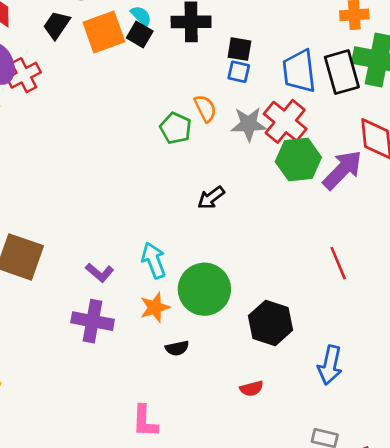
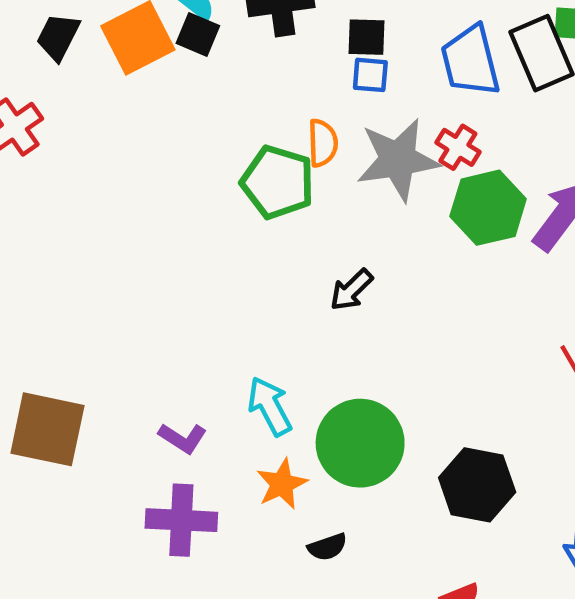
orange semicircle: (205, 108) -> (323, 143), turned 32
red cross: (285, 121) -> (458, 147), size x0.6
gray star: (249, 124) -> (398, 160), size x1.4
green pentagon: (176, 128) -> (278, 182), size x1.4

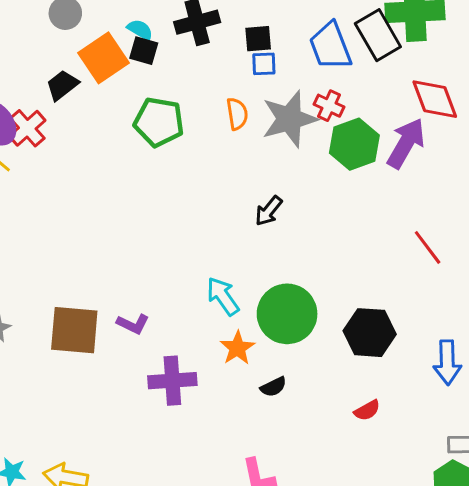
black trapezoid: (58, 37) -> (62, 85), moved, turned 32
green pentagon: (278, 182) -> (159, 122), moved
purple L-shape: (183, 438) -> (133, 324), moved

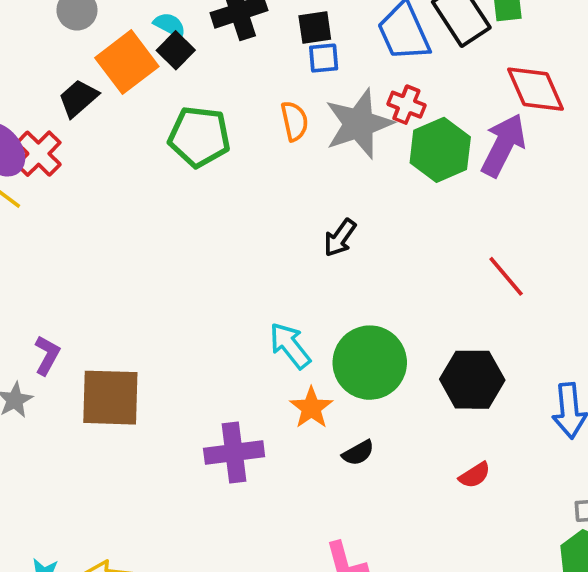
black square: (144, 51) -> (176, 50), turned 32
red line: (428, 247) -> (506, 276), moved
purple L-shape: (133, 324) -> (47, 355), moved, turned -84

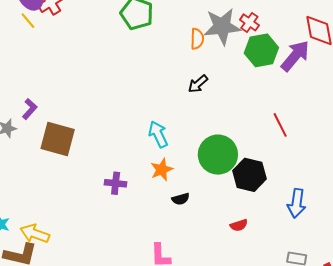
orange semicircle: (294, 121) -> (197, 39), moved
green circle: (370, 363) -> (218, 155), moved
purple cross: (234, 452) -> (116, 183), size x0.7

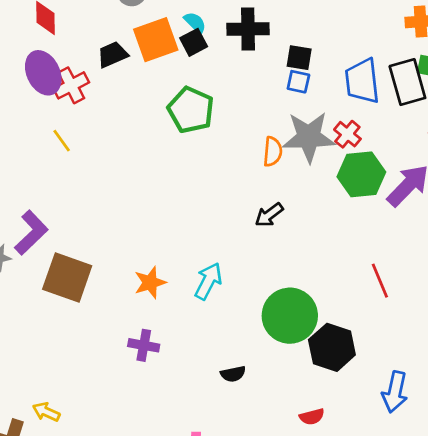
yellow line: (28, 21) -> (62, 141), moved
purple L-shape: (30, 109) -> (31, 233), size x1.5
cyan arrow: (158, 134) -> (208, 281), turned 48
orange star: (162, 170) -> (150, 283), moved
yellow arrow: (35, 234) -> (46, 412), moved, size x0.7

